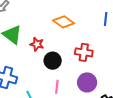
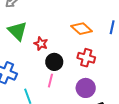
orange diamond: (64, 22) -> (82, 29), moved
pink line: (57, 87) -> (50, 81), moved

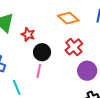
red cross: (86, 58) -> (74, 47), turned 36
purple circle: (86, 88) -> (87, 71), moved

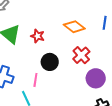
red star: (28, 34) -> (38, 36), moved
pink line: (39, 71) -> (35, 80), moved

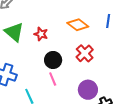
purple circle: (96, 78) -> (88, 90), moved
pink line: (35, 80) -> (53, 79), moved, turned -32

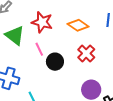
red star: (41, 34) -> (42, 22), moved, size x1.5
pink line: (53, 79) -> (39, 49), moved

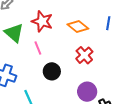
black circle: (55, 62) -> (52, 71), moved

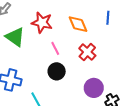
orange diamond: (78, 27) -> (78, 24), turned 35
pink line: (38, 48) -> (55, 48), moved

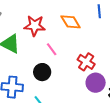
red cross: (87, 52) -> (86, 62), moved
black circle: (57, 71) -> (42, 72), moved

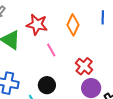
orange diamond: (71, 22) -> (73, 25), turned 50
black circle: (42, 72) -> (47, 85), moved

